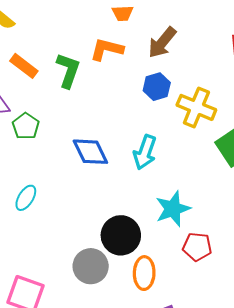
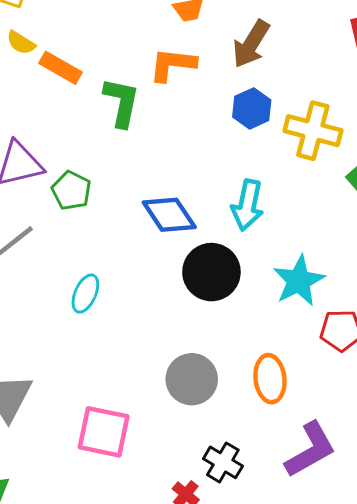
orange rectangle: (24, 66) -> (61, 68), moved
black circle: (121, 235) -> (211, 272), moved

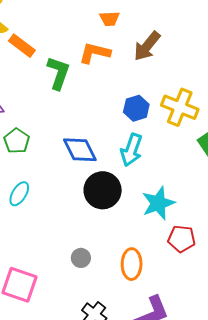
blue hexagon: (252, 108) -> (136, 108), moved
green pentagon: (71, 191) -> (17, 141), moved
gray circle: (192, 379) -> (81, 258), size x0.6

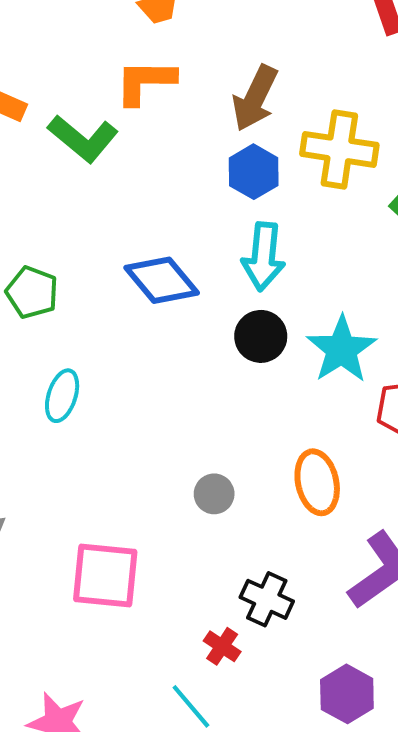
brown arrow: (147, 46) -> (255, 98), moved
green L-shape: (58, 73) -> (83, 139), turned 124
black circle: (103, 190) -> (261, 336), moved, size x0.7

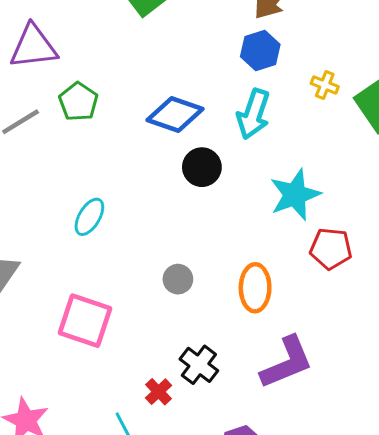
yellow cross: (339, 149) -> (325, 85), moved, size x0.5
blue diamond: (162, 280) -> (175, 114), turned -44
black circle: (261, 336) -> (202, 167), moved
cyan ellipse: (62, 396) -> (89, 217), moved

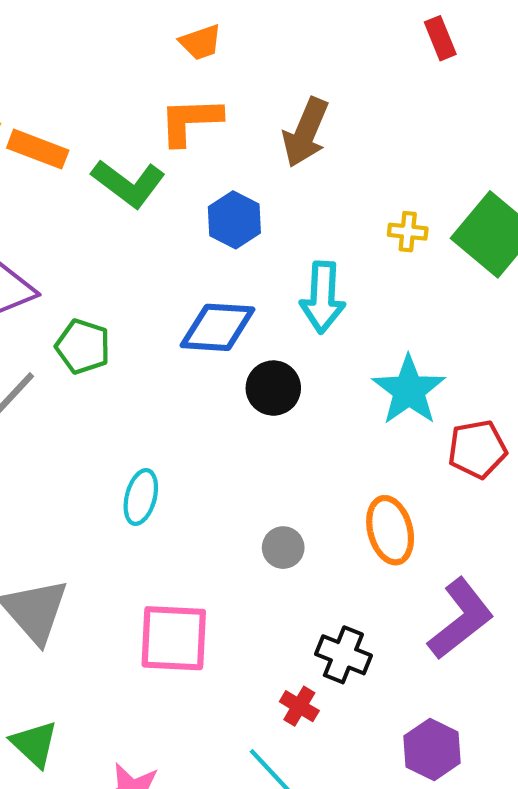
blue hexagon: (260, 50) -> (234, 220), moved

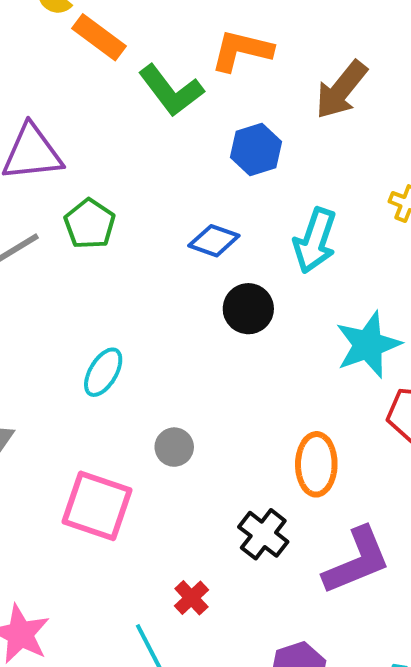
blue diamond: (217, 327) -> (214, 241), size x0.7
gray circle: (283, 548) -> (174, 447), moved
black cross: (343, 655) -> (263, 534), moved

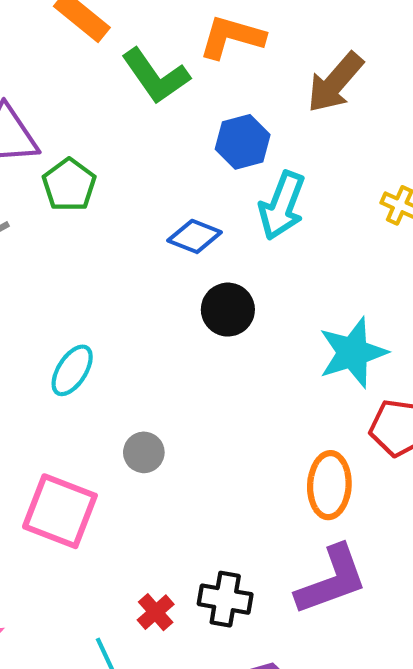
green pentagon: (90, 224) -> (69, 185), moved
cyan arrow: (315, 241) -> (282, 206), moved
orange ellipse: (316, 464) -> (329, 485), moved
black cross: (263, 534) -> (225, 599), moved, turned -30

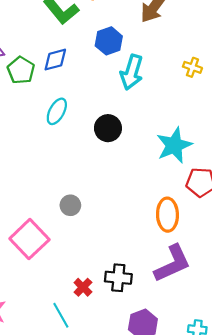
blue diamond: (195, 236) -> (55, 60), moved, turned -32
cyan ellipse: (72, 370) -> (57, 111), moved
pink square: (60, 511) -> (29, 239), turned 30

